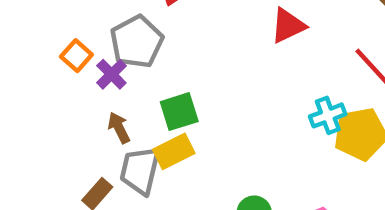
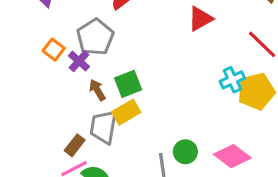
brown arrow: (119, 128) -> (97, 90), moved

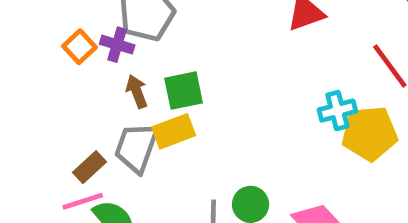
orange square: (54, 50) -> (79, 47), moved
purple cross: (79, 61) -> (117, 45), turned -35

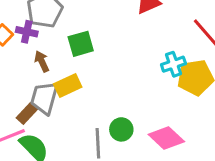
green square: (184, 91) -> (81, 44), moved
brown rectangle: (90, 167) -> (27, 114), moved

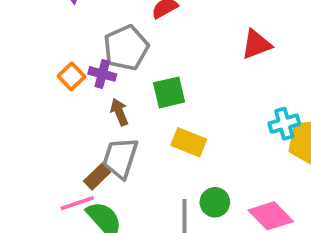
yellow rectangle: (68, 86) -> (189, 142), moved, turned 44

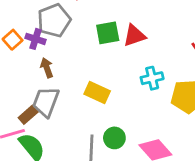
red triangle: (256, 44) -> (134, 36), moved
green square: (169, 92) -> (108, 33), moved
cyan cross: (284, 124) -> (152, 78), moved

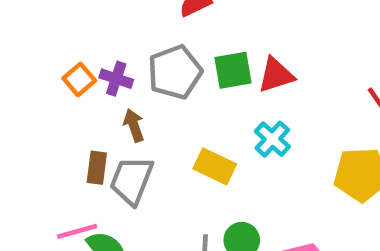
gray pentagon: (54, 20) -> (175, 72), moved
cyan cross: (152, 78) -> (272, 139), moved, turned -35
brown rectangle: (28, 115) -> (97, 168), moved, turned -42

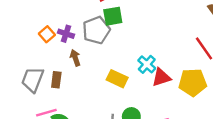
green square: (233, 70) -> (113, 16), moved
red triangle: (276, 75) -> (161, 77), moved
gray trapezoid: (132, 180) -> (33, 80), moved

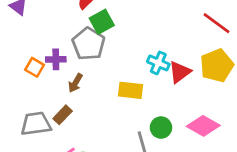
brown arrow: (75, 58) -> (75, 83), turned -112
gray trapezoid: (33, 80) -> (36, 124), turned 80
brown rectangle: (56, 80) -> (63, 115), turned 56

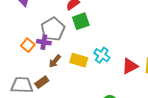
gray pentagon: (89, 44) -> (53, 29), moved
cyan cross: (158, 63) -> (102, 55), moved
yellow rectangle: (131, 90) -> (79, 60), moved

